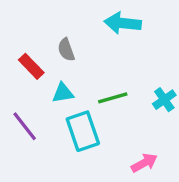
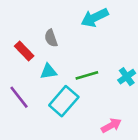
cyan arrow: (123, 23) -> (95, 18), turned -32
cyan rectangle: (83, 131) -> (64, 101), turned 60

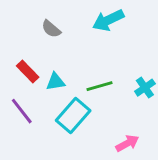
gray semicircle: (51, 38) -> (51, 29), moved, turned -30
red rectangle: (24, 51) -> (28, 71), moved

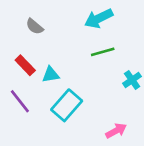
gray semicircle: (51, 29) -> (35, 26), moved
green line: (99, 86) -> (103, 52), moved

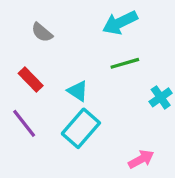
cyan triangle: (51, 75) -> (78, 91), moved, turned 42

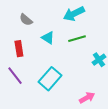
red rectangle: (31, 80) -> (19, 49), turned 35
cyan triangle: (78, 91) -> (48, 38), moved

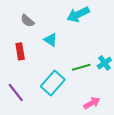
green line: (77, 39) -> (81, 67), moved
purple line: (15, 76) -> (16, 93), moved

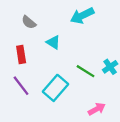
green line: (81, 67) -> (86, 71), turned 48
purple line: (16, 93) -> (21, 86), moved

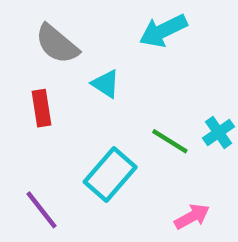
gray semicircle: (29, 22) -> (57, 44), size x1.5
purple line: (21, 86) -> (41, 210), moved

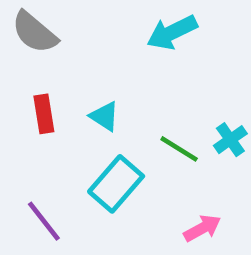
gray semicircle: (57, 44) -> (35, 32), moved
cyan triangle: (106, 84) -> (104, 116), moved

